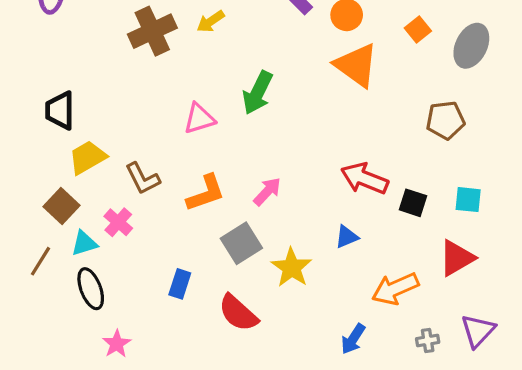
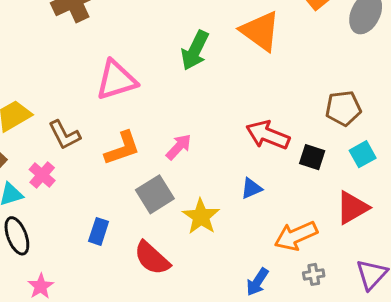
green arrow: (258, 93) -> (195, 50), moved
pink triangle: (199, 119) -> (116, 80), size x1.4
brown pentagon: (445, 120) -> (343, 108), moved
cyan square: (468, 200) -> (363, 154), turned -35
gray cross: (428, 341) -> (314, 274), moved

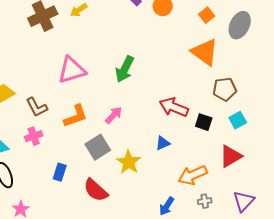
orange triangle: (260, 31) -> (205, 52), moved
green arrow: (195, 50) -> (125, 69), moved
pink cross: (42, 175) -> (34, 136), moved, turned 30

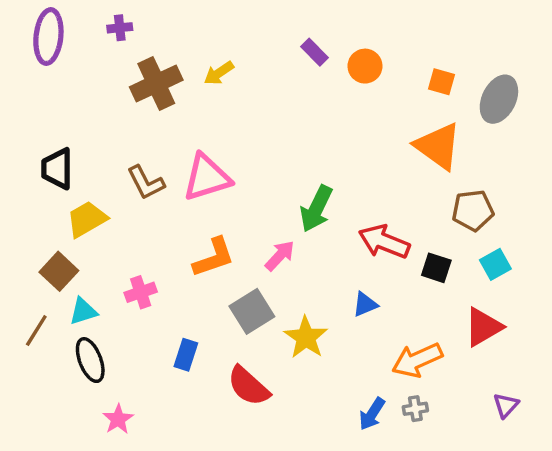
orange square: (207, 15) -> (442, 82), turned -35
green arrow: (125, 69) -> (316, 209), moved
brown L-shape: (37, 107) -> (146, 183), moved
gray cross: (205, 201) -> (415, 409), moved
purple triangle: (244, 201) -> (506, 405), size x0.7

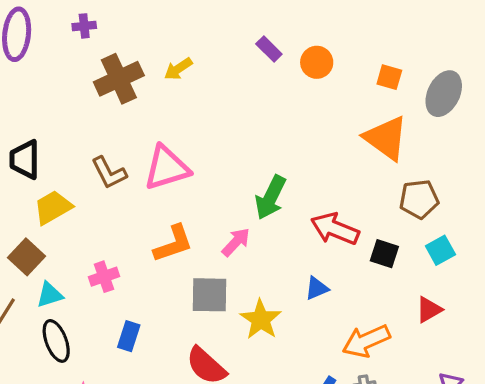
gray square: (252, 311) -> (210, 295), turned 33
red triangle: (483, 327) -> (429, 310), size x0.7
blue rectangle: (186, 355) -> (129, 336), moved

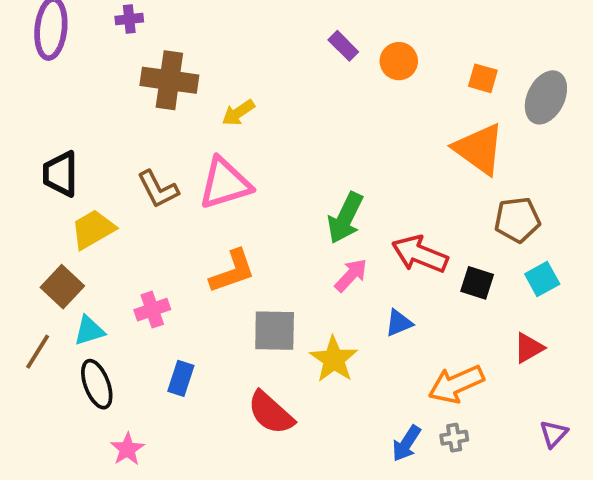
yellow arrow: (178, 69) -> (238, 113), moved
brown cross: (119, 79) -> (169, 80), turned 33
pink arrow: (236, 242) -> (351, 275), moved

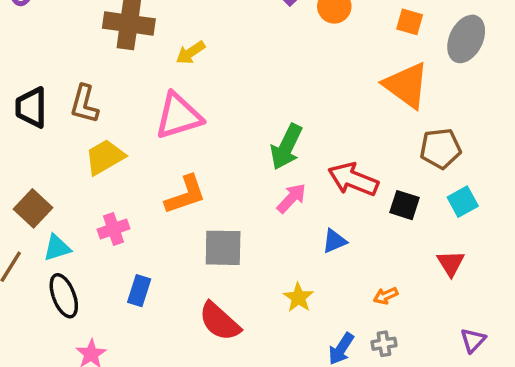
brown L-shape: (158, 189) -> (84, 104), moved, turned 42
yellow trapezoid: (93, 229) -> (105, 157), moved
red triangle: (529, 348) -> (451, 263), turned -32
yellow star: (334, 359) -> (298, 297), moved, size x0.7
orange arrow: (456, 384) -> (386, 296), size x0.5

